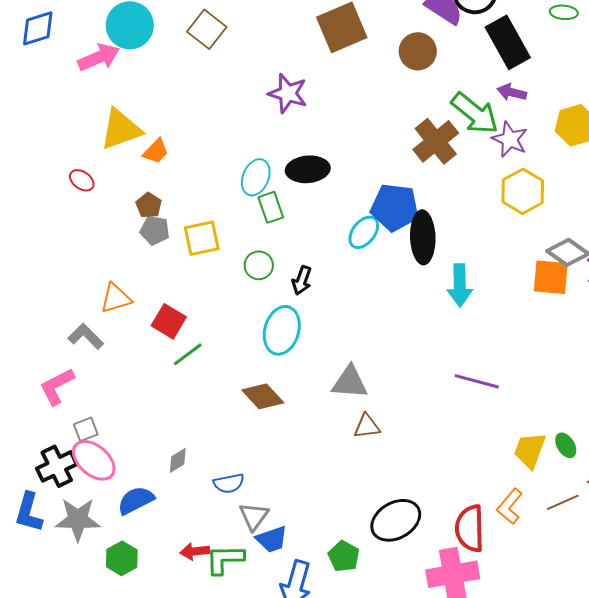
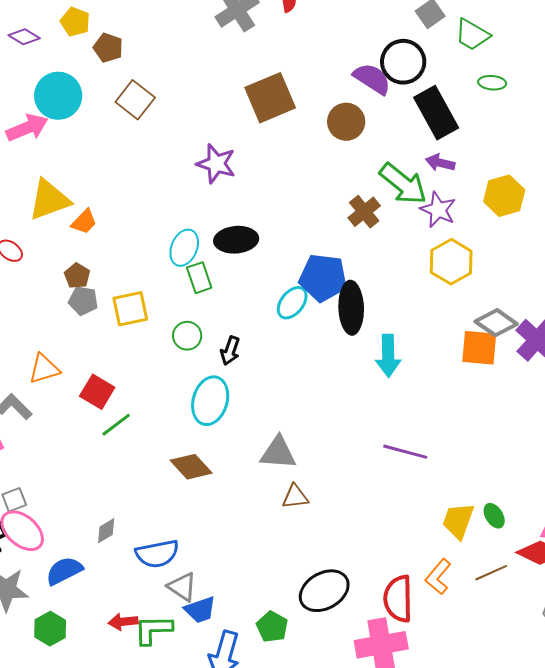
brown cross: (436, 141) -> (364, 212), size x0.7
blue semicircle: (229, 483) -> (157, 554), size x1.4
gray triangle: (254, 516) -> (182, 587), turned -32

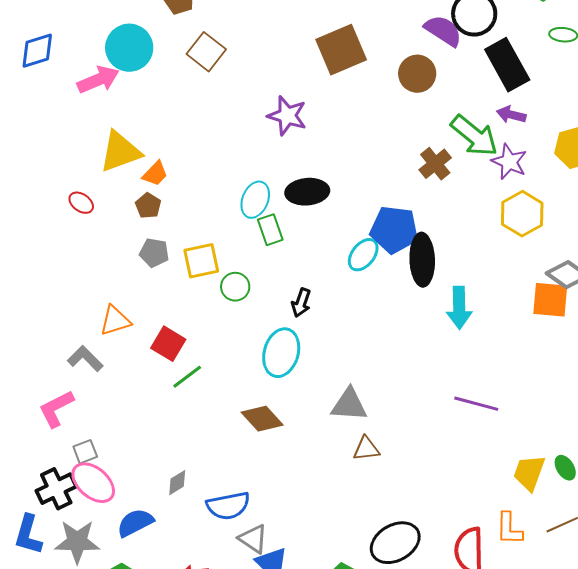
brown pentagon: (77, 276) -> (148, 206), moved
green circle: (187, 336) -> (235, 287), moved
orange L-shape: (438, 577) -> (509, 529), turned -39

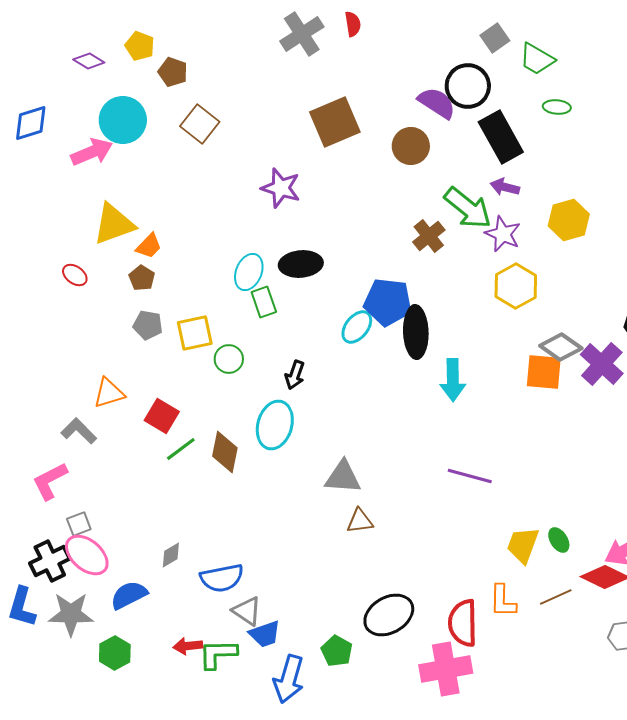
brown diamond: (262, 419) -> (225, 452), moved, turned 54

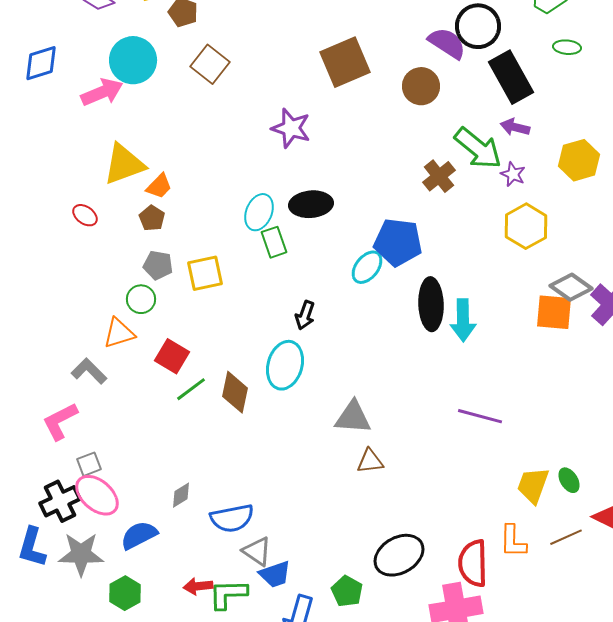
purple star: (503, 234) -> (513, 174), size x0.7
black ellipse: (416, 332) -> (431, 304), moved
green circle: (229, 359) -> (141, 299), moved

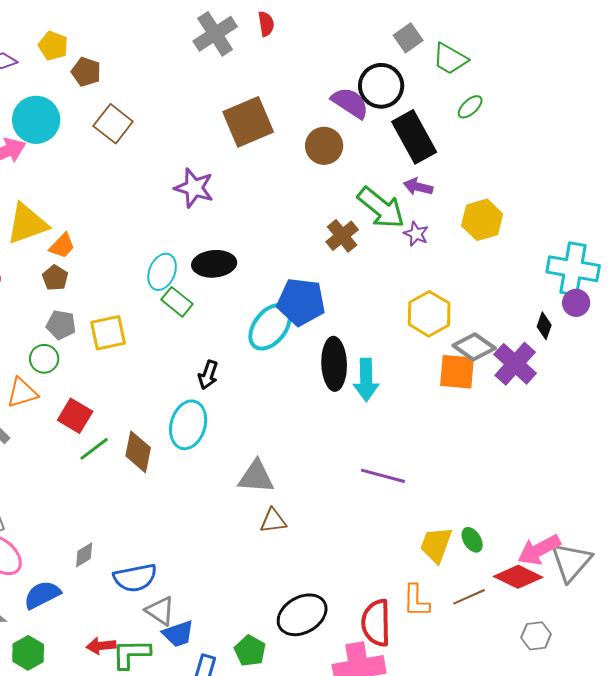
green ellipse: (567, 47) -> (470, 107), turned -48
yellow hexagon: (526, 226) -> (429, 314), moved
green rectangle: (274, 242) -> (177, 302), turned -32
cyan ellipse: (367, 267) -> (270, 327), size x1.4

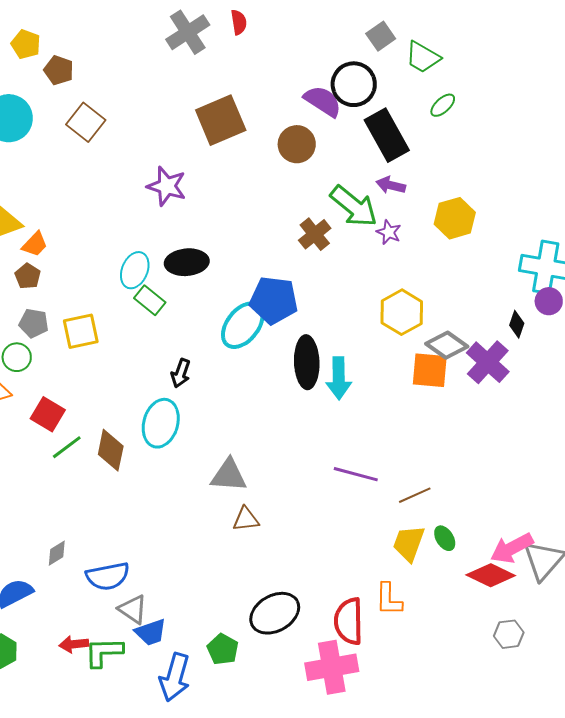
brown line: (469, 597) -> (415, 495), moved

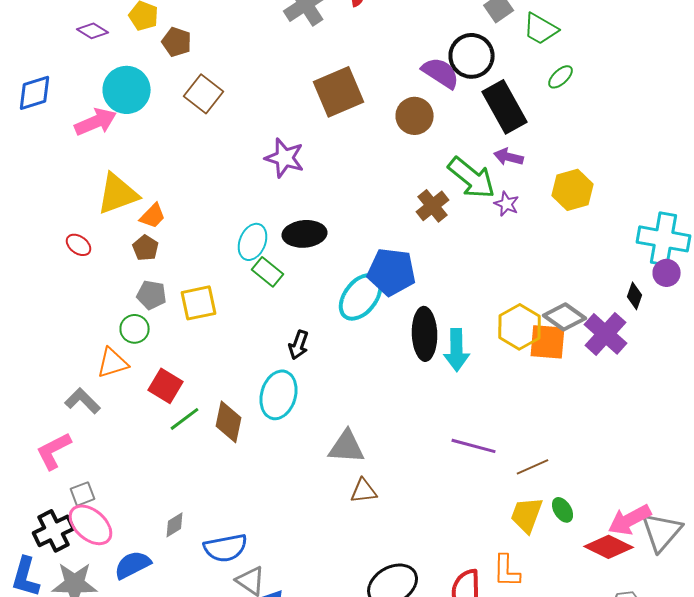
yellow hexagon: (402, 312) -> (520, 327), moved

